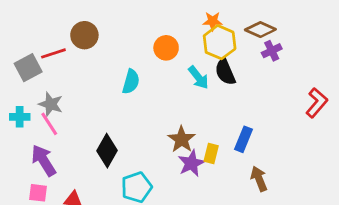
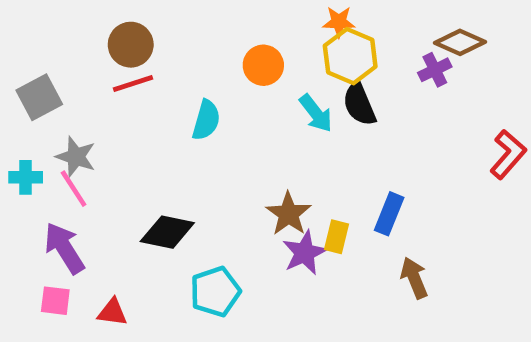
brown diamond: (260, 30) -> (460, 42), moved
red line: (53, 53) -> (133, 84), moved
black diamond: (107, 151) -> (167, 232), turned 72

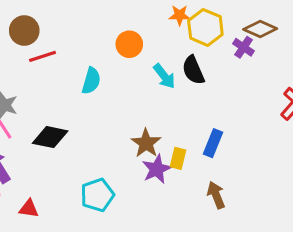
brown circle: (131, 45) -> (24, 31), moved
yellow hexagon: (350, 56) -> (205, 27), moved
purple cross: (435, 70) -> (243, 47), turned -30
black diamond: (167, 232) -> (50, 137), moved
brown arrow: (414, 278) -> (216, 195), moved

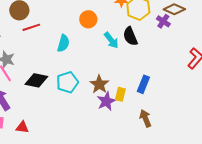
cyan pentagon: (97, 195) -> (67, 82), moved

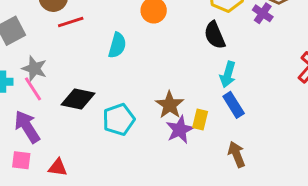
cyan arrow: (111, 40) -> (228, 74), moved, turned 54
cyan pentagon: (67, 82) -> (119, 119), moved
blue rectangle: (143, 84) -> (234, 105), turned -54

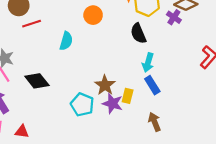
black diamond: (78, 99) -> (37, 81), turned 40
cyan pentagon: (119, 119) -> (82, 105), moved, turned -30
purple star: (180, 130) -> (112, 103), turned -30

